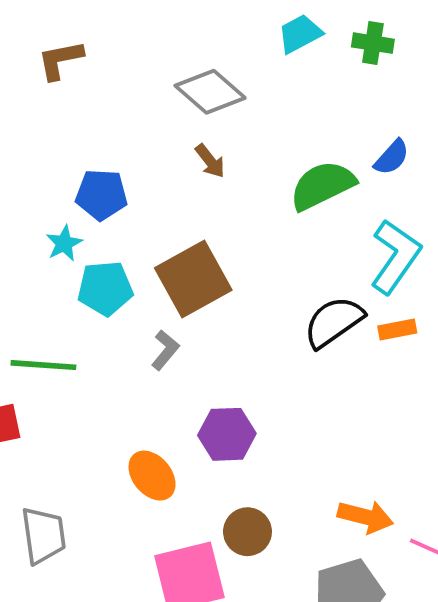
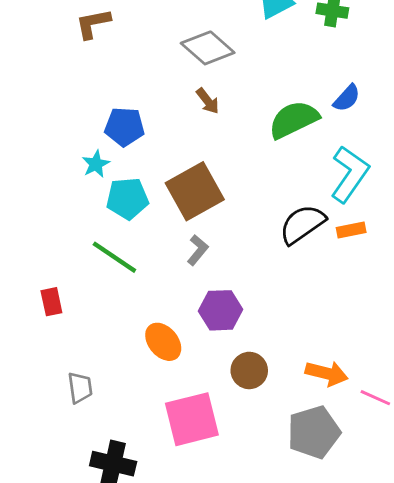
gray L-shape: (165, 350) -> (198, 250), moved
green line: (43, 365) -> (114, 257), moved, turned 30
brown circle: (247, 532) -> (249, 370), moved
gray trapezoid: (43, 535) -> (80, 388), size x0.7

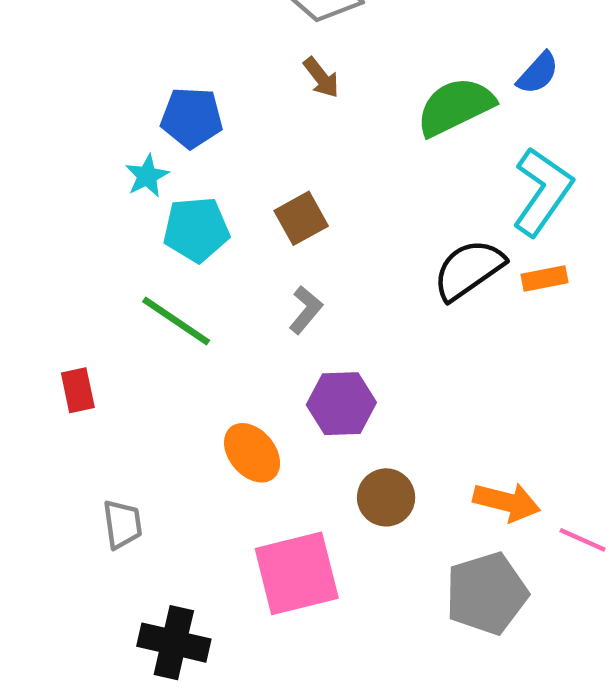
brown square: (195, 191) -> (301, 218), size x0.6

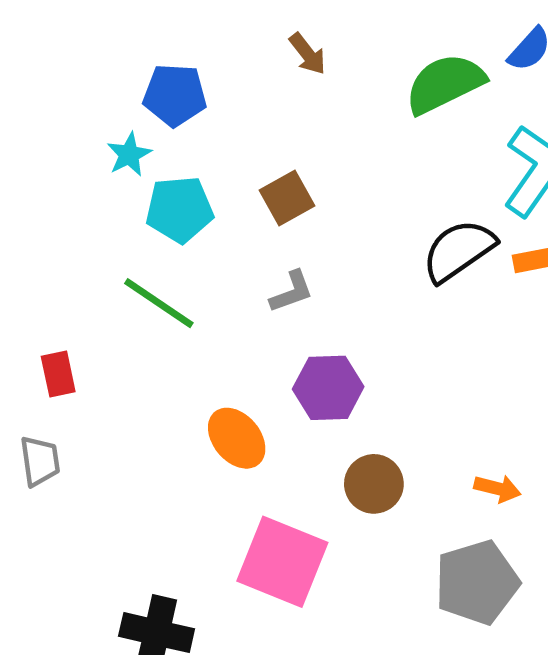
gray L-shape: (306, 310) -> (292, 292), turned 30
orange arrow: (507, 502) -> (497, 488), size x0.7
gray trapezoid: (122, 524) -> (40, 461), moved
pink square: (297, 573) -> (282, 562), turned 36

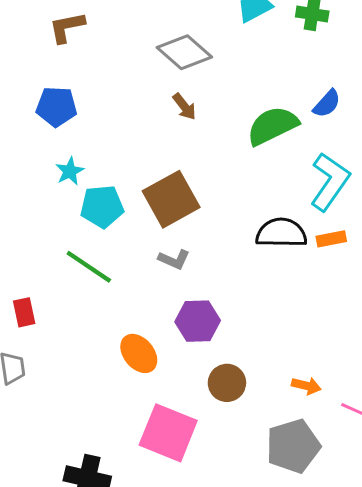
blue pentagon: (175, 95) -> (56, 107), moved
brown square: (287, 198) -> (171, 199), size x1.6
black semicircle: (459, 251) -> (281, 233), turned 36
gray L-shape: (292, 292) -> (174, 259), turned 44

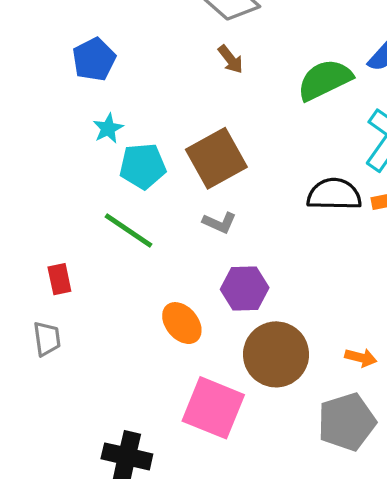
blue pentagon: (56, 107) -> (94, 59), turned -30
brown circle: (227, 383) -> (276, 354), size x1.6

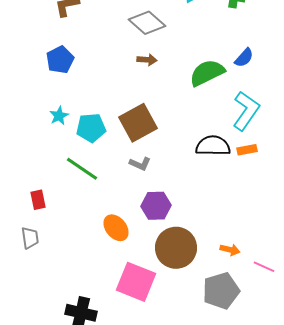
brown arrow: (231, 59) -> (147, 60), turned -48
cyan star: (108, 128) -> (59, 116), moved

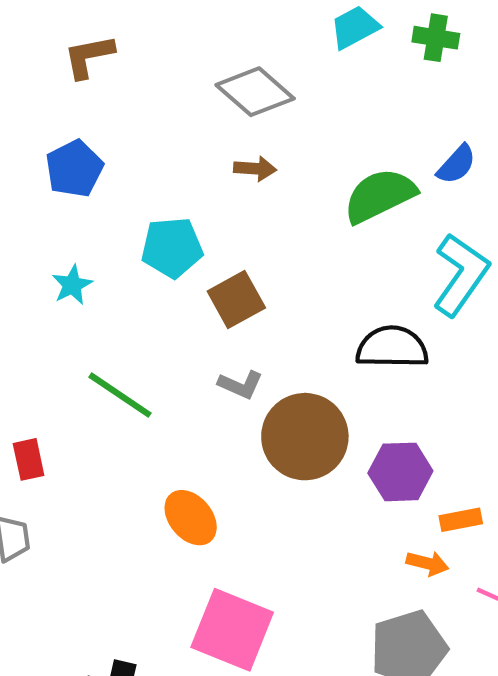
brown square: (138, 123) -> (236, 299), size x0.7
cyan pentagon: (91, 128) -> (172, 248), moved
orange rectangle: (247, 150) -> (461, 520), moved
purple hexagon: (156, 206) -> (400, 472), moved
brown circle: (176, 248) -> (305, 437), moved

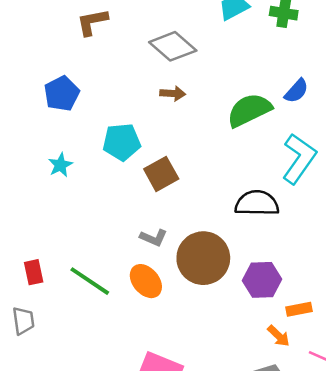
brown L-shape: (89, 56) -> (92, 22), moved
gray L-shape: (240, 385) -> (154, 238), moved
green line: (120, 395) -> (90, 281), moved
orange ellipse: (191, 518) -> (146, 281), moved
orange arrow: (427, 563) -> (279, 336), turned 30

